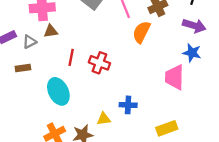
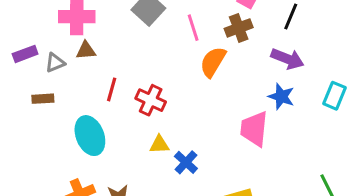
blue cross: (128, 105) -> (186, 162), turned 35
yellow triangle: (104, 119) -> (159, 145), moved

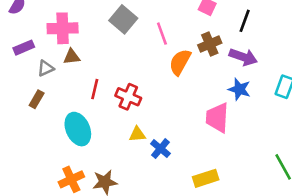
brown cross: (239, 28) -> (210, 44), moved
purple rectangle: (25, 54) -> (24, 48), moved
brown rectangle: (43, 99) -> (37, 99), turned -54

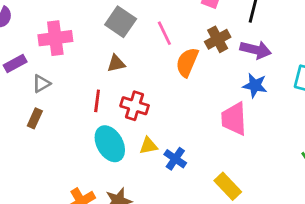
brown triangle: (72, 57) -> (116, 63), moved
cyan ellipse: (78, 129) -> (110, 144), moved
yellow rectangle: (206, 178) -> (228, 186), turned 70

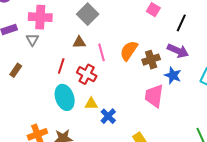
pink line: (164, 33) -> (102, 52), moved
brown cross: (218, 39) -> (151, 60), moved
gray triangle: (41, 84) -> (32, 40), moved, turned -40

